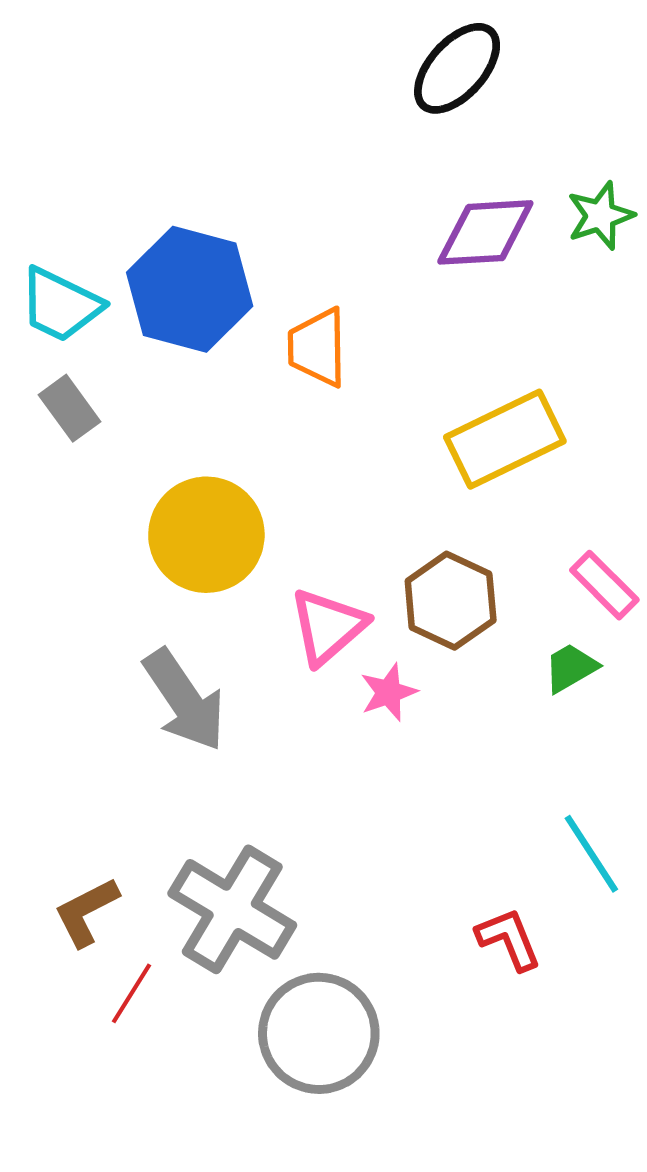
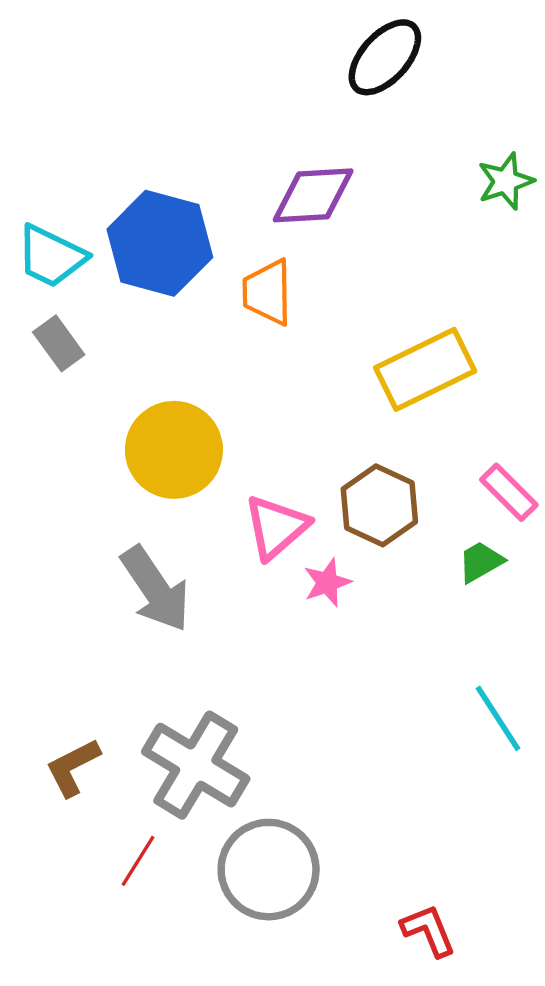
purple diamond: (485, 232) -> (313, 195), moved
red L-shape: (509, 939) -> (428, 930), moved
red line: (131, 993) -> (138, 861), moved

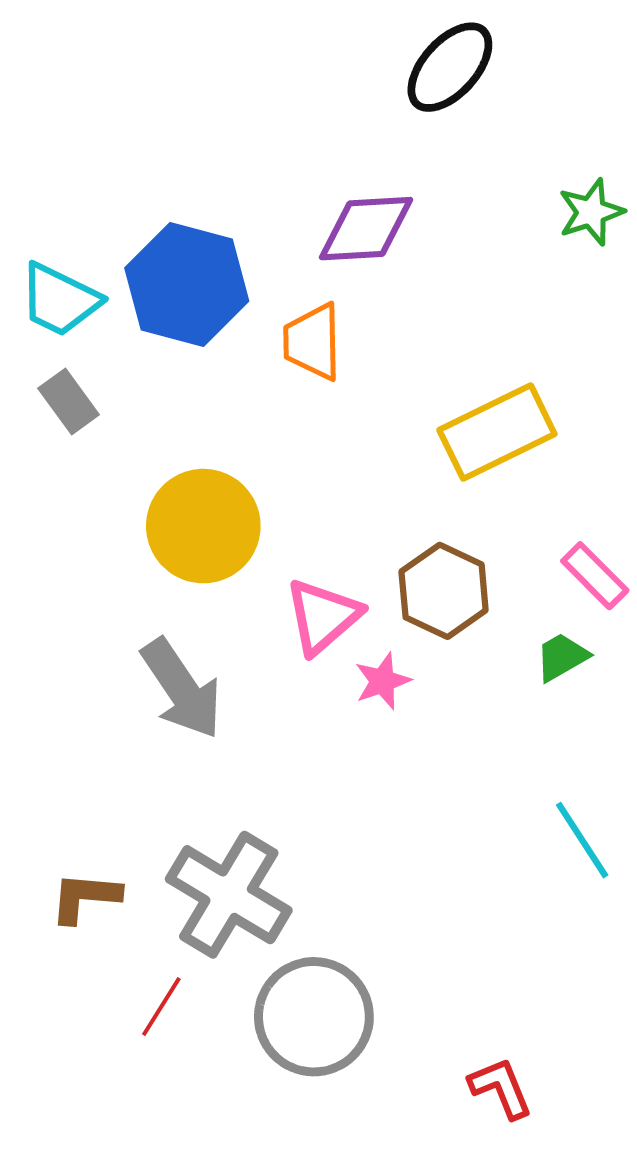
brown L-shape: (73, 767) -> (85, 897), turned 32

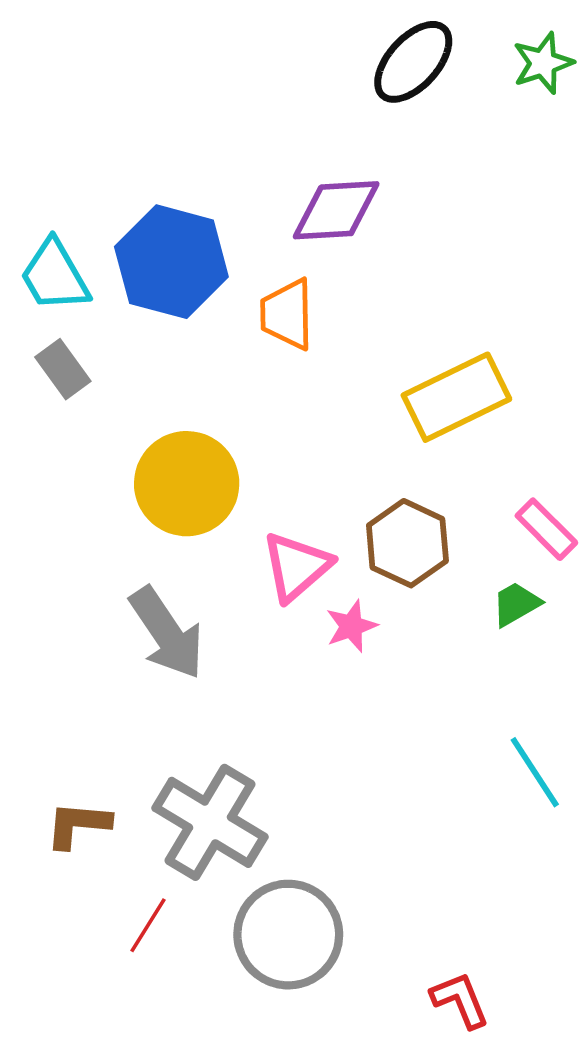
green star: (591, 212) -> (543, 63), moved
cyan trapezoid: (60, 300) -> (55, 276), turned 34

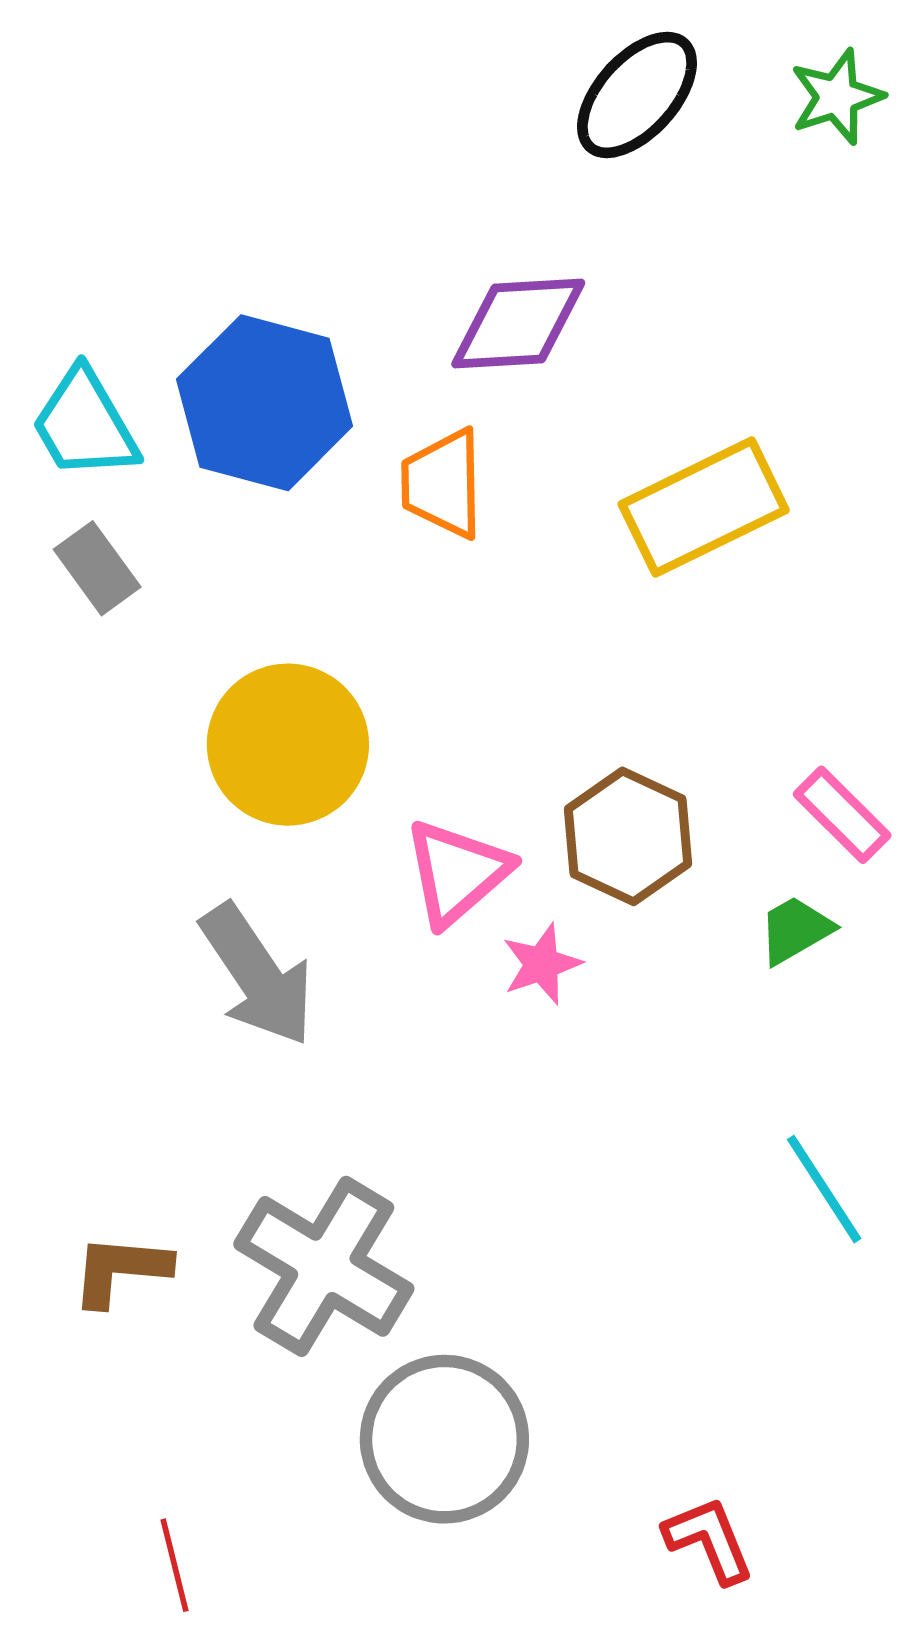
yellow rectangle: (456, 397) -> (704, 507), moved
red line: (148, 925) -> (175, 1565), moved, turned -46

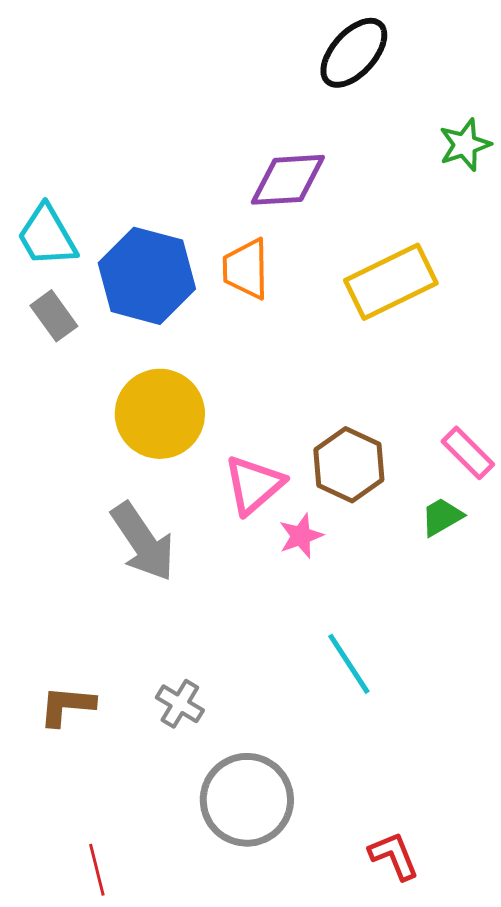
green star: (837, 97) -> (465, 145), moved
blue hexagon: (265, 403) -> (147, 276), moved
cyan line: (824, 1189) -> (349, 664), moved
gray cross: (324, 1266) -> (180, 704), size x0.5

